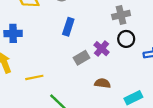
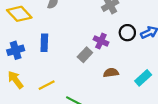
blue rectangle: (68, 27) -> (44, 43), moved
black circle: (126, 39) -> (127, 33), moved

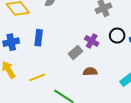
brown semicircle: (111, 73) -> (90, 72), moved

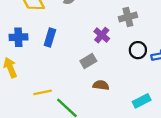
purple cross: (92, 41) -> (102, 35), moved
yellow line: (37, 77) -> (43, 92), moved

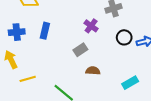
yellow line: (43, 92) -> (28, 79), moved

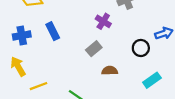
blue rectangle: (45, 31) -> (53, 31), turned -35
black circle: (124, 37) -> (141, 48), moved

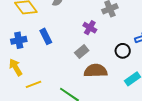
brown semicircle: (110, 71) -> (96, 71), size x1.6

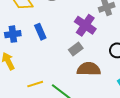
purple cross: (90, 28) -> (85, 25), size x1.5
yellow line: (34, 84) -> (35, 84), moved

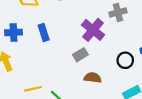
brown semicircle: (89, 69) -> (93, 78), size x0.7

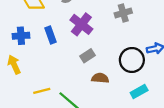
purple cross: (93, 30) -> (81, 24), moved
black circle: (125, 60) -> (132, 60), size x1.5

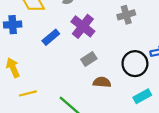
blue rectangle: (51, 35) -> (51, 37), turned 70
blue cross: (21, 36) -> (13, 25), moved
yellow line: (42, 91) -> (28, 93), moved

